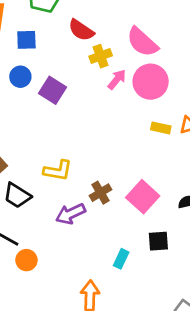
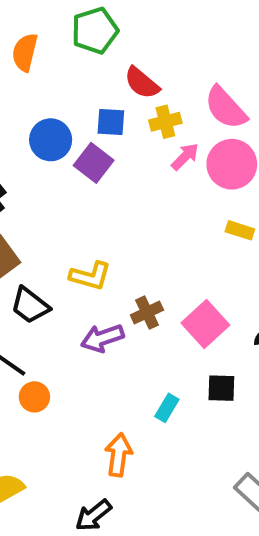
blue square: (26, 40) -> (111, 122), moved
blue circle: (20, 77) -> (51, 140), size x1.4

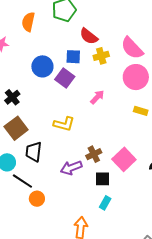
pink arrow: (185, 157) -> (97, 97), moved
yellow L-shape: (90, 276) -> (64, 124), moved
black trapezoid: (30, 305) -> (34, 152), turned 60
black square: (221, 388) -> (102, 179), moved

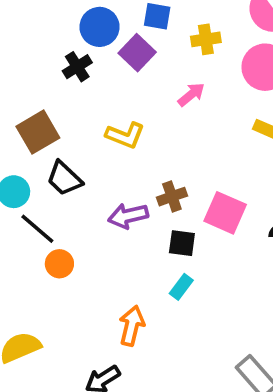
yellow cross: (101, 56) -> (206, 39), moved
black cross: (12, 97) -> (77, 67), moved
black trapezoid: (34, 152) -> (64, 178), turned -60
pink square: (124, 159) -> (225, 213), turned -30

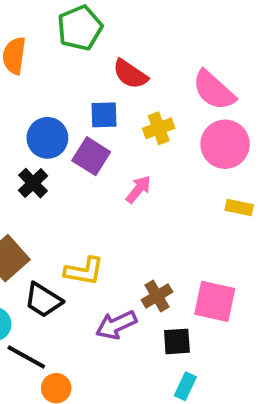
pink arrow: (191, 94) -> (138, 189), moved
yellow L-shape: (125, 135) -> (84, 271), moved

